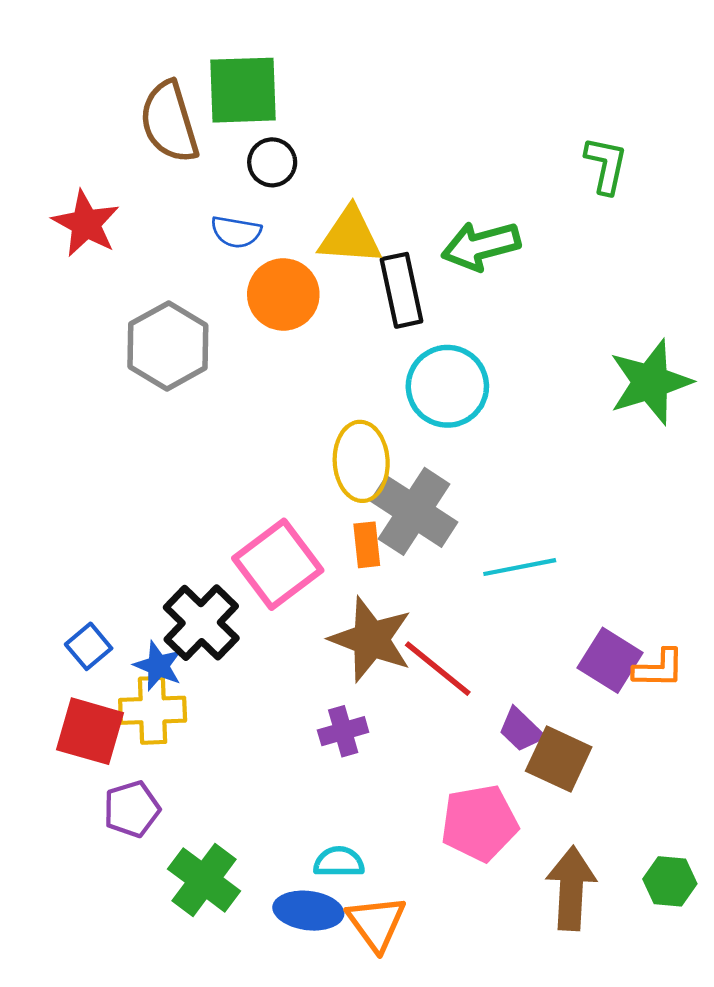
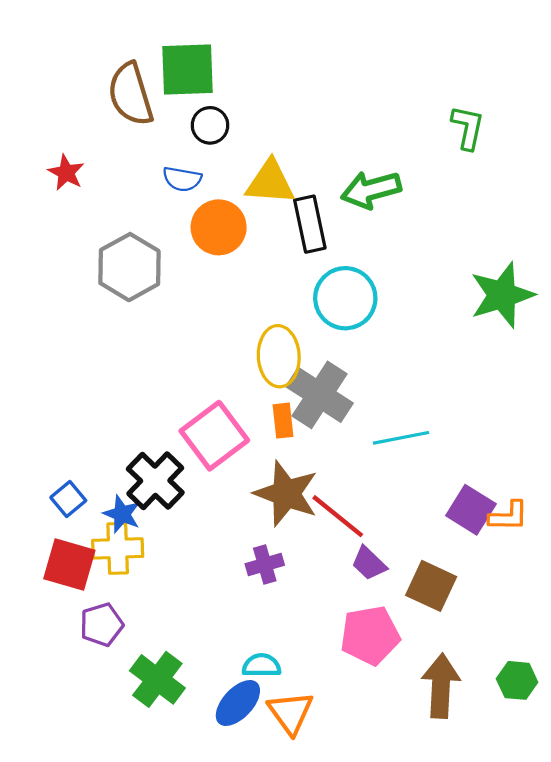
red star: (86, 224) -> (66, 173), size x0.7
purple trapezoid: (521, 730) -> (369, 563), moved
blue ellipse: (308, 911) -> (238, 703), turned -54

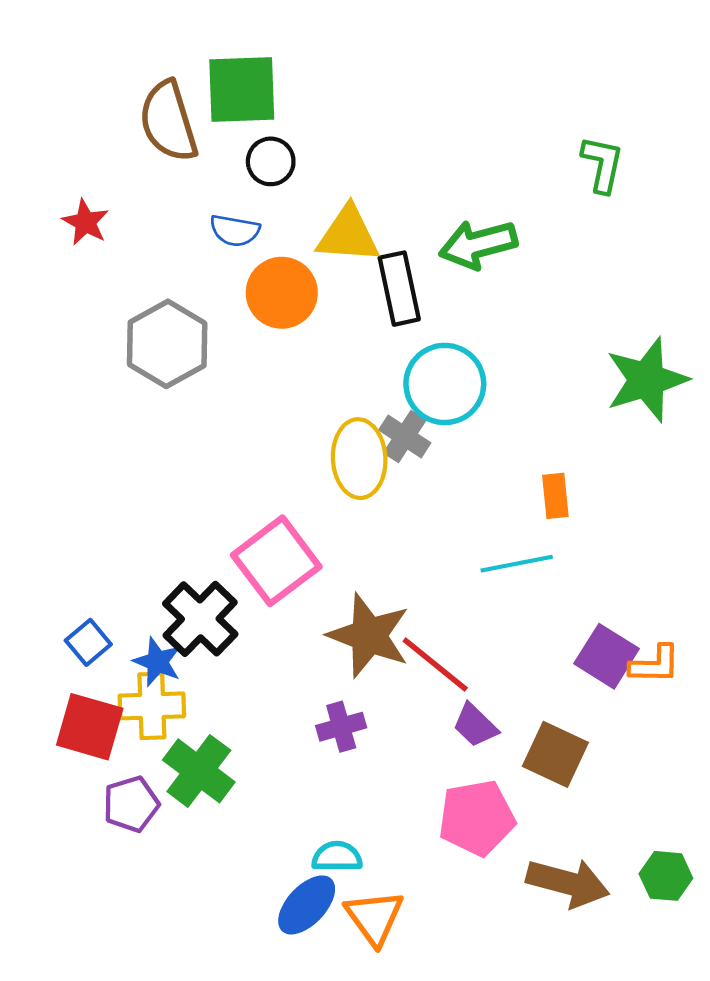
gray cross: (320, 395) -> (405, 436), moved, size x0.6
orange rectangle: (283, 421) -> (555, 496), moved
green cross: (157, 679) -> (199, 771), moved
brown arrow: (441, 686) -> (568, 883), turned 102

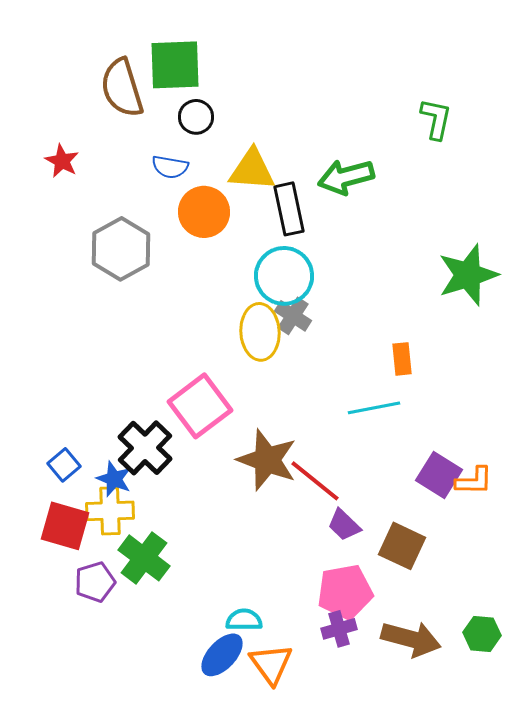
cyan circle: (445, 384) -> (284, 276), moved
purple cross: (341, 727) -> (339, 629), moved

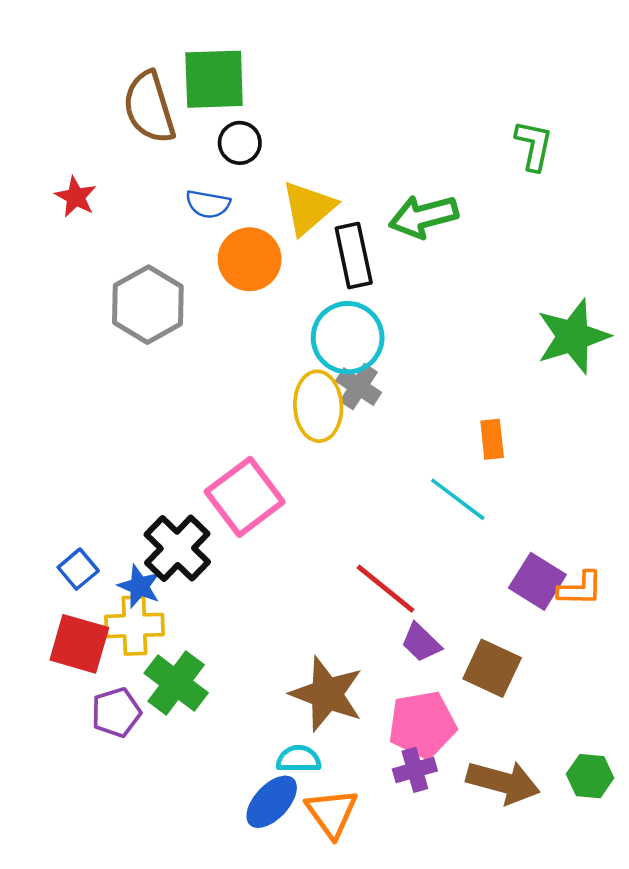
yellow triangle: (252, 170) -> (308, 208), turned -45
cyan line: (374, 408) -> (458, 499), turned 48
brown star: (267, 460) -> (327, 694), moved

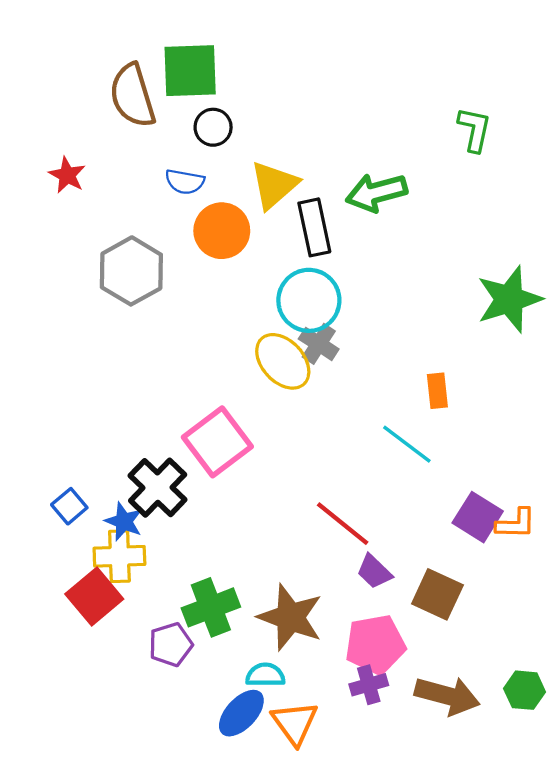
yellow ellipse: (318, 406) -> (283, 361), turned -40
red square: (79, 644) -> (94, 597), moved, turned 34
green cross: (176, 683) -> (211, 607), moved, turned 32
purple pentagon: (116, 712) -> (171, 644), moved

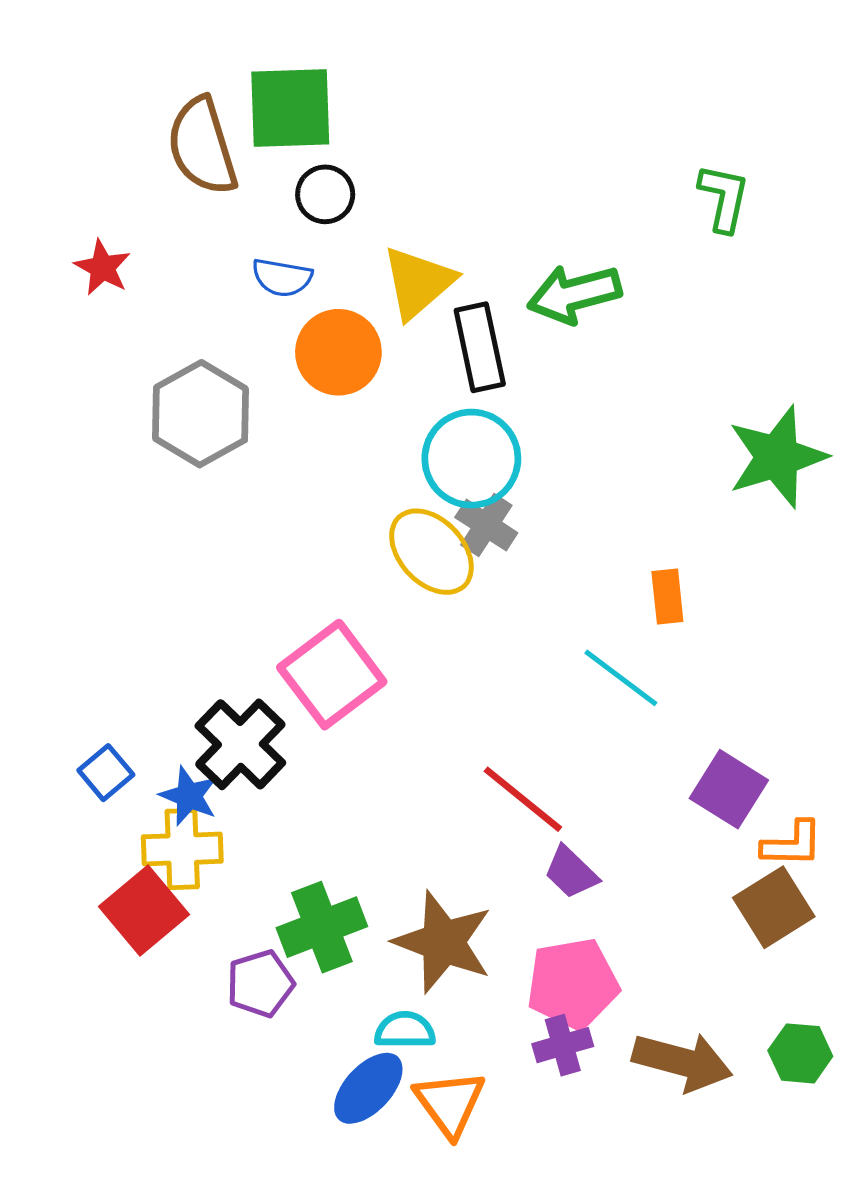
orange L-shape: (516, 524) -> (792, 844), moved
brown square: (437, 594) -> (774, 907), moved, turned 33

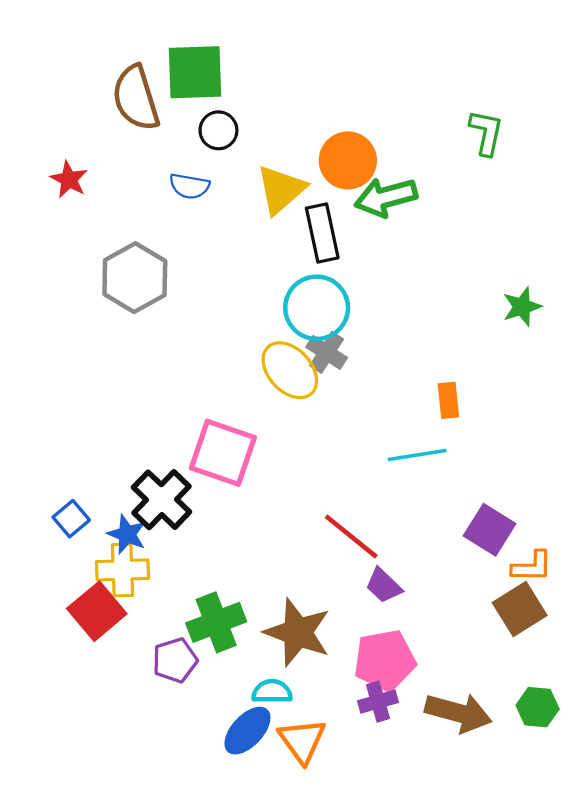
orange circle: (338, 352) -> (348, 160), moved
green star: (777, 457) -> (522, 307), size x0.6
pink square: (332, 675) -> (223, 453), turned -34
cyan line: (621, 678) -> (417, 455), turned -46

